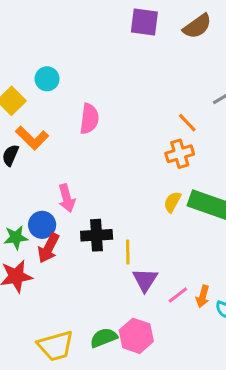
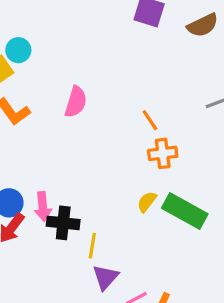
cyan circle: (47, 79) -> (18, 50), moved
orange line: (187, 123) -> (150, 120), moved
pink arrow: (67, 198) -> (43, 207), moved

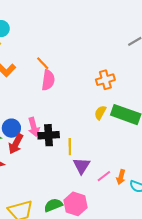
pink semicircle: (76, 102) -> (48, 80), moved
orange line: (150, 120) -> (43, 63), moved

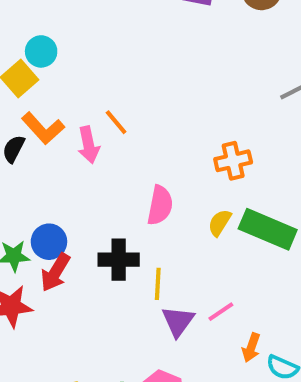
pink semicircle: (48, 80) -> (160, 205), moved
pink arrow: (34, 127) -> (89, 145), moved
pink line: (104, 176) -> (221, 312), moved

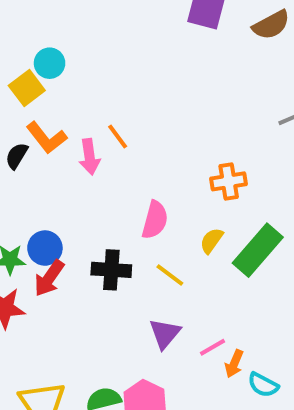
green rectangle: (268, 229) -> (258, 250), turned -76
yellow line: (158, 284) -> (170, 275), moved, turned -60
pink line: (221, 312) -> (212, 347), moved

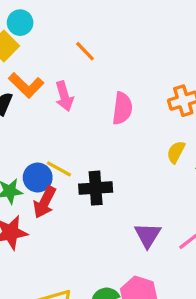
orange line: (118, 136) -> (85, 51), moved
pink semicircle: (155, 220) -> (122, 108), moved
yellow line: (170, 275) -> (59, 169), moved

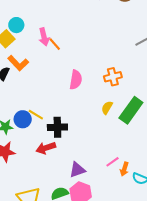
pink arrow: (64, 96) -> (44, 37), moved
red arrow: (45, 202) -> (46, 148), moved, turned 42
purple triangle: (148, 235) -> (77, 170), moved, turned 36

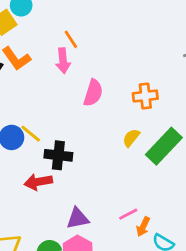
pink arrow: (44, 37) -> (63, 61), moved

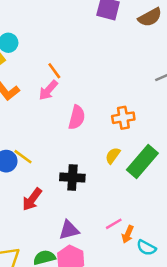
pink arrow: (63, 61) -> (48, 90), turned 50
black cross: (58, 155) -> (72, 177), moved
red arrow: (38, 182) -> (32, 199), turned -40

